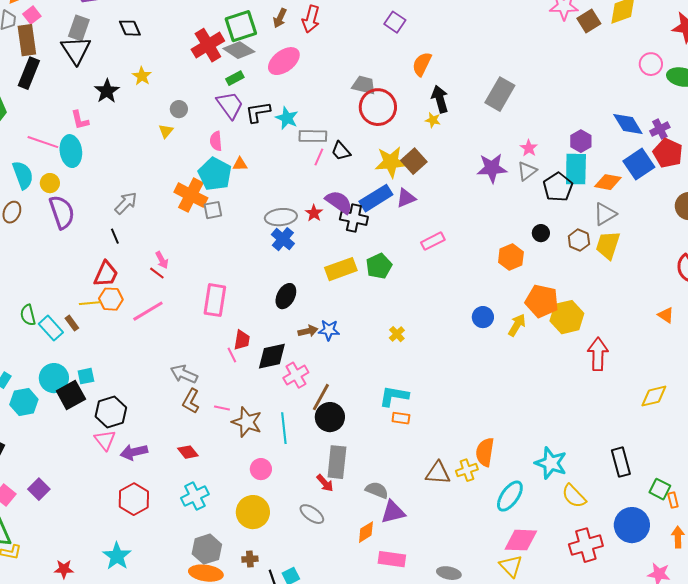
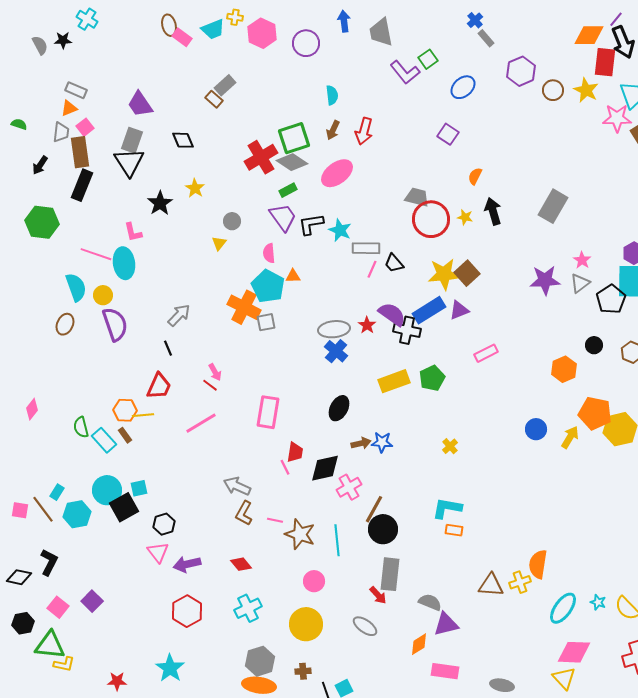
orange semicircle: (422, 64) -> (475, 176), size x0.7
yellow star: (433, 120) -> (465, 217), moved
orange hexagon: (111, 299) -> (125, 410), moved
black hexagon: (111, 412) -> (164, 524), size x0.7
cyan star: (551, 463) -> (598, 602), moved, size x0.5

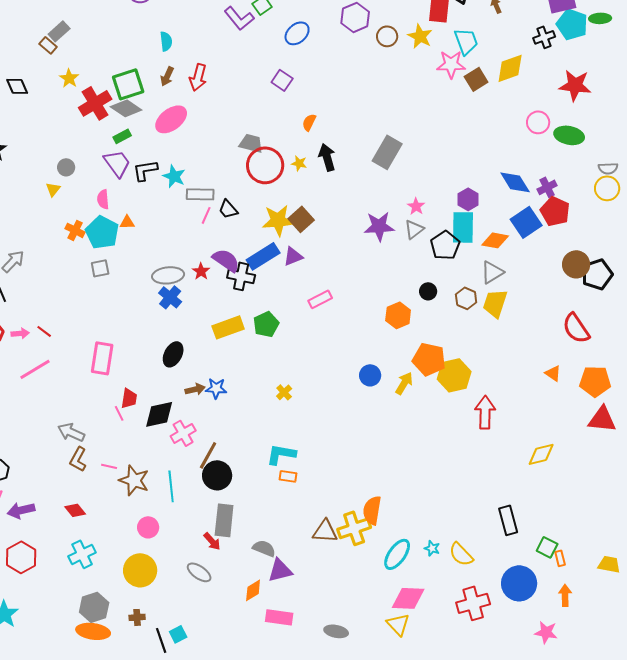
yellow star: (195, 188) -> (69, 78), moved
orange cross: (244, 307) -> (75, 230), moved, size x0.6
pink arrow: (215, 372) -> (20, 333), moved, turned -66
yellow cross: (520, 582) -> (354, 528), size x1.5

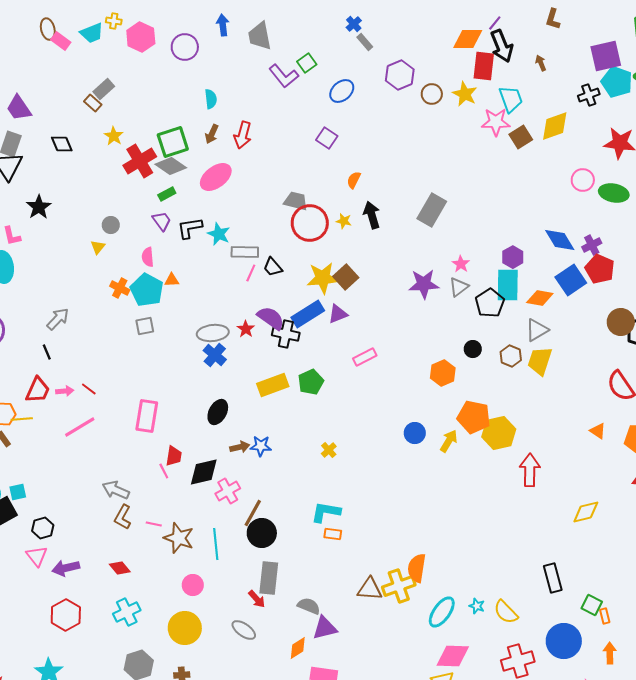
purple trapezoid: (117, 163) -> (162, 221), size x0.7

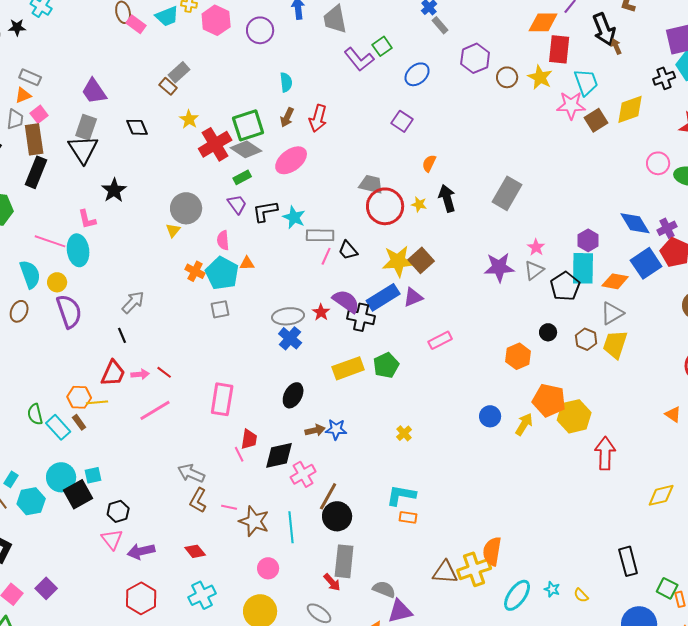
black arrow: (502, 46) -> (604, 29), moved
gray circle: (111, 225) -> (186, 208), size x1.8
yellow semicircle: (506, 612) -> (581, 595), size x0.6

